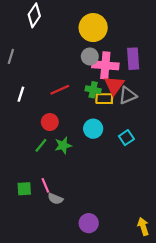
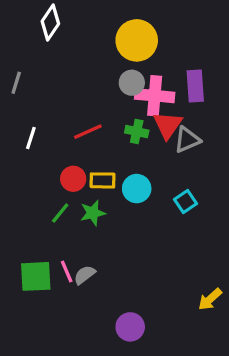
yellow rectangle: (104, 99) -> (102, 180), moved
green square: (24, 189) -> (36, 276), size x1.5
gray semicircle: (55, 199) -> (85, 275), moved, turned 120
yellow arrow: (143, 226) -> (210, 299), moved, turned -114

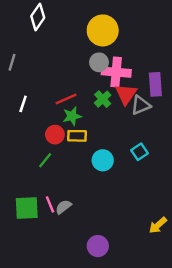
purple rectangle: (195, 86) -> (155, 84), moved
green cross: (137, 132) -> (103, 99), turned 35
cyan circle: (137, 189) -> (103, 160), moved
green star: (93, 213) -> (72, 116), moved

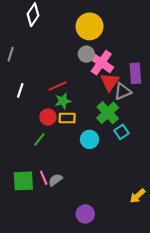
pink cross: (116, 72) -> (101, 63), turned 30
green cross: (103, 99) -> (108, 113), moved, size x1.5

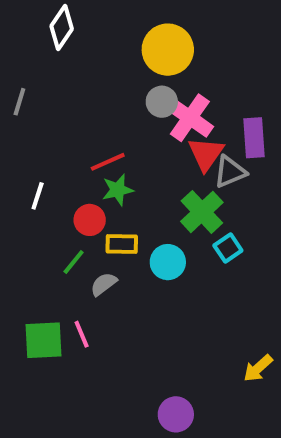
white line: (20, 90) -> (38, 196), moved
yellow rectangle: (67, 118) -> (122, 244), moved
gray semicircle: (55, 180) -> (104, 284), moved
purple circle: (85, 214) -> (176, 414), moved

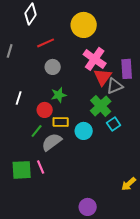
gray circle: (162, 102) -> (53, 67), moved
red line: (108, 162) -> (46, 43), moved
gray semicircle: (104, 284) -> (52, 142), size x1.5

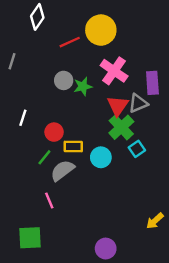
red line: (46, 43) -> (70, 42), moved
red triangle: (103, 77) -> (118, 106), moved
green star: (59, 95) -> (83, 86), moved
green square: (22, 170) -> (30, 238), moved

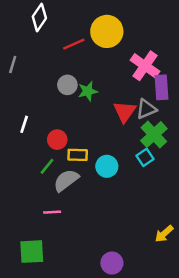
pink cross: (114, 71) -> (145, 66), moved
green cross: (121, 127) -> (154, 135), moved
pink line: (49, 200) -> (52, 212), turned -70

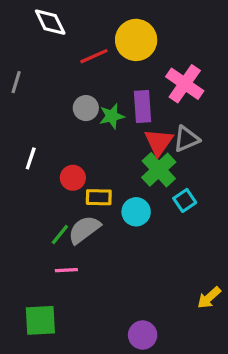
white diamond: (39, 17) -> (50, 22), turned -60
purple rectangle: (162, 87) -> (143, 106), moved
green cross: (154, 135) -> (159, 170), moved
green line: (47, 166) -> (60, 234), moved

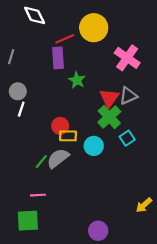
purple rectangle: (143, 106) -> (58, 58), moved
gray circle: (86, 108) -> (18, 91), moved
green star: (112, 116) -> (77, 80), turned -30
red circle: (73, 178) -> (60, 126), moved
pink line: (66, 270) -> (38, 195), moved

